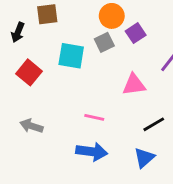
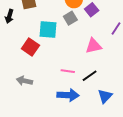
red square: (29, 72) -> (30, 47), moved
black line: (154, 124) -> (90, 76), moved

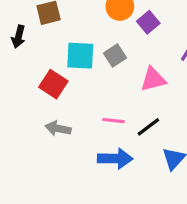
gray square: (70, 18) -> (115, 56), moved
gray arrow: (24, 81) -> (58, 128), moved

